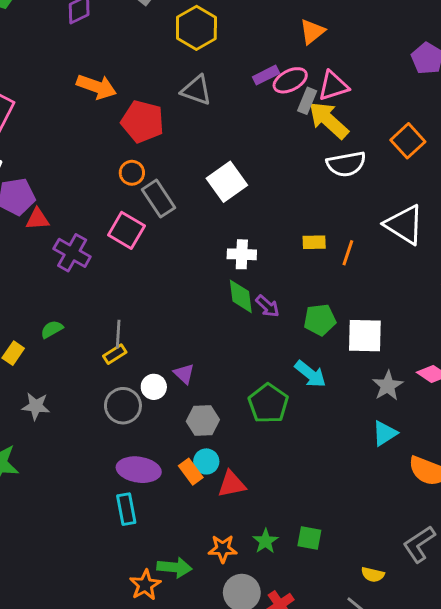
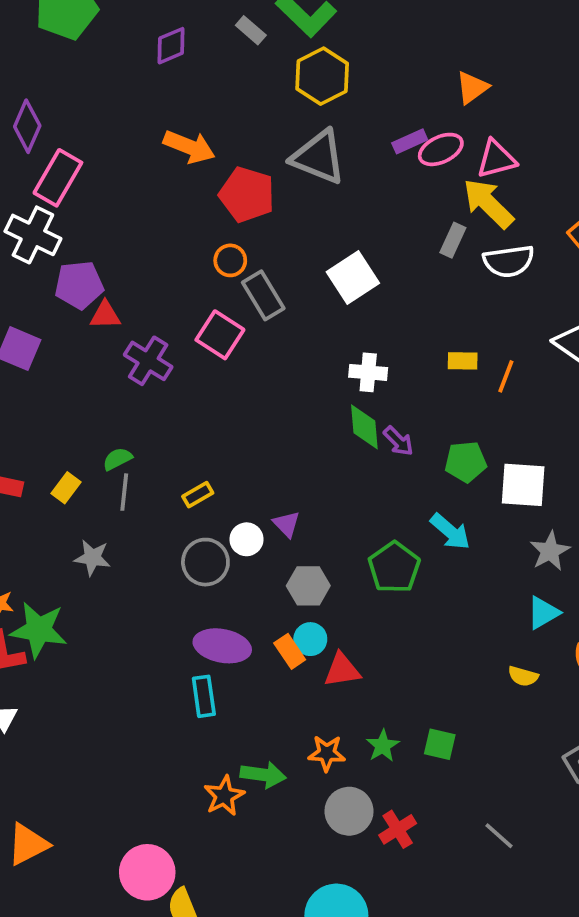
gray triangle: (196, 90) -> (318, 157), size x1.4
gray rectangle: (307, 101) -> (453, 240), moved
gray line: (118, 334) -> (124, 492), moved
yellow semicircle: (373, 575) -> (523, 676), moved

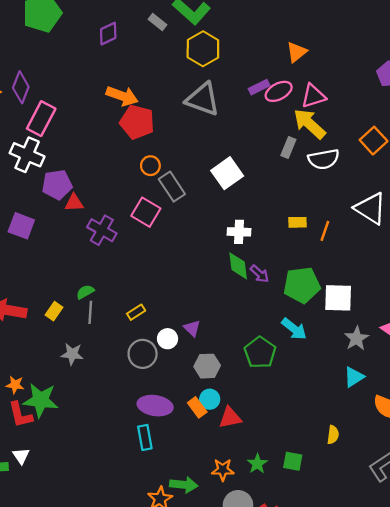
red pentagon: (247, 195) -> (137, 122), moved
green pentagon: (466, 462) -> (302, 285), size x1.4
yellow semicircle: (523, 676) -> (333, 435), moved, turned -96

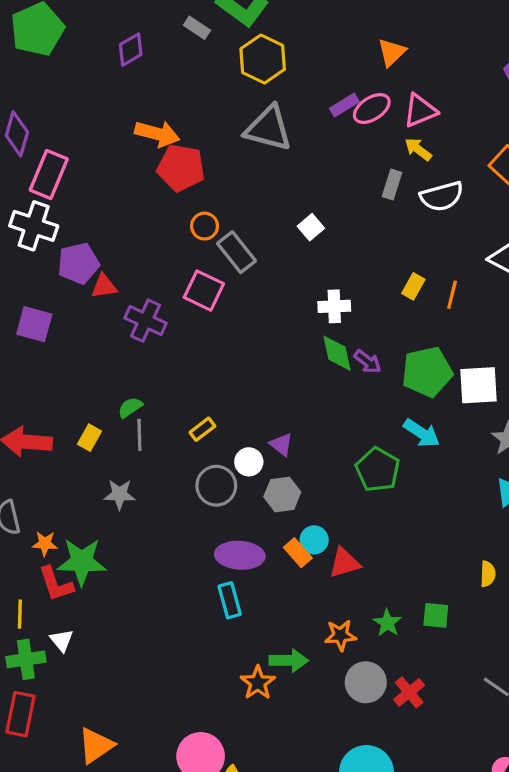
yellow arrow: (309, 124) -> (418, 149), size x0.6
white square: (227, 173) -> (311, 227), size x0.6
yellow rectangle: (297, 222) -> (413, 286), turned -54
gray hexagon: (207, 366) -> (282, 494), moved

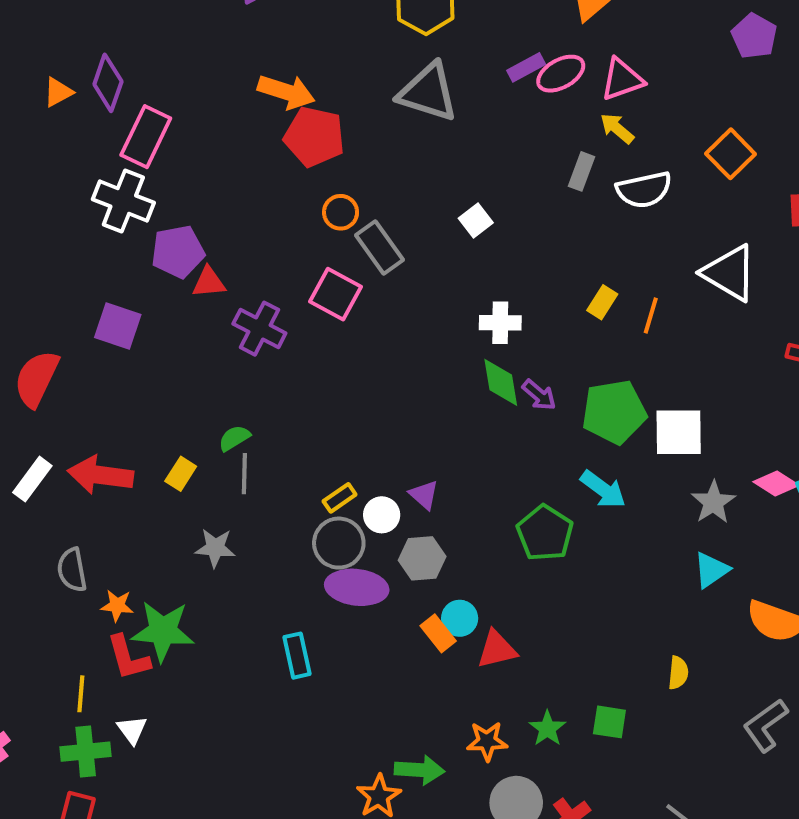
yellow rectangle: (202, 429) -> (340, 498), moved
purple ellipse: (240, 555) -> (357, 587), moved
cyan rectangle: (230, 600) -> (297, 656), moved

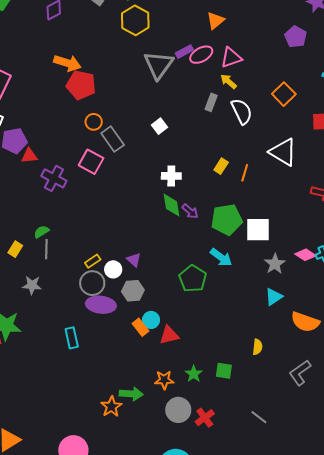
gray triangle: (428, 92) -> (158, 65), moved, turned 48
white semicircle: (644, 190) -> (242, 111), turned -104

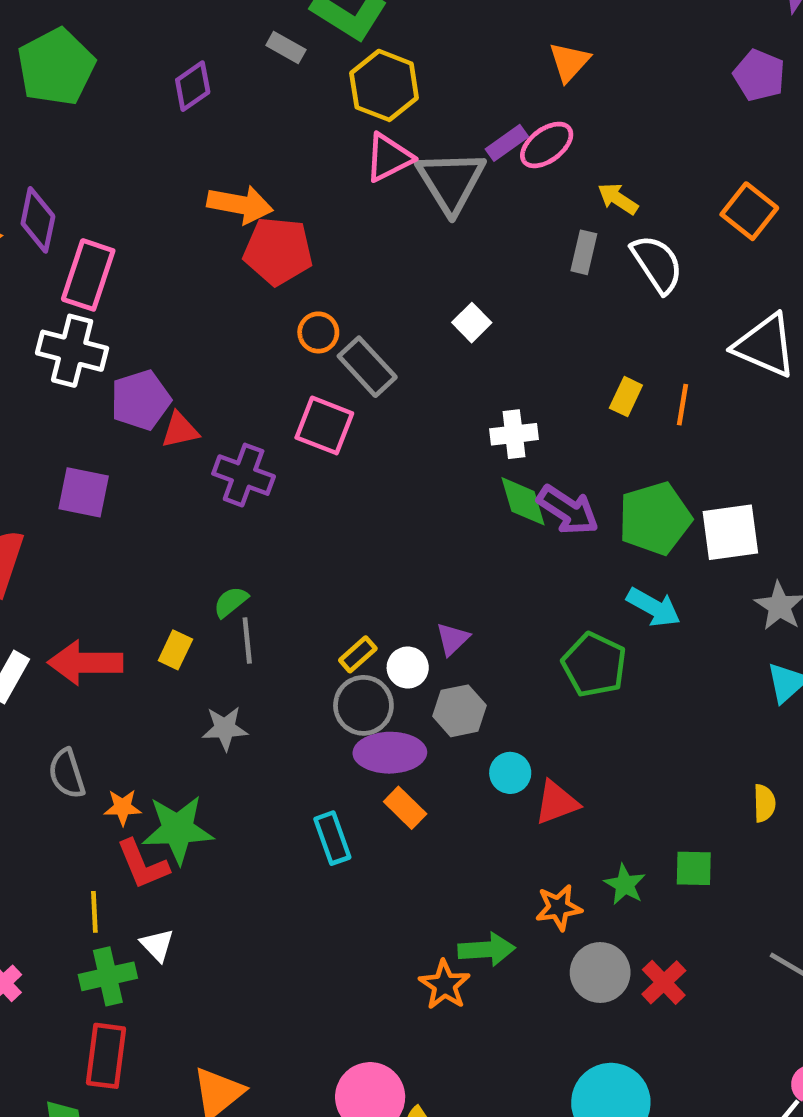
pink triangle: (231, 58) -> (389, 158), moved
purple arrow: (190, 211) -> (568, 510), size x1.5
purple triangle: (134, 260) -> (453, 639), turned 42
orange rectangle: (140, 327) -> (405, 808), moved

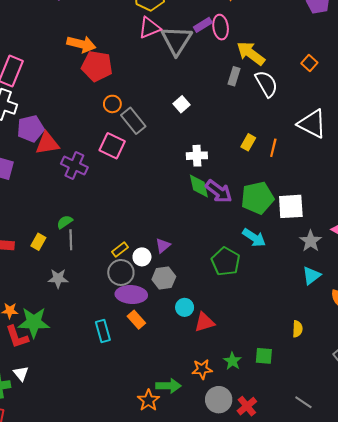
pink ellipse: (547, 145) -> (221, 27), turned -65
yellow arrow: (618, 199) -> (251, 53), size x1.6
orange square: (749, 211) -> (309, 63), size x0.7
red triangle: (180, 430) -> (47, 143), size x1.4

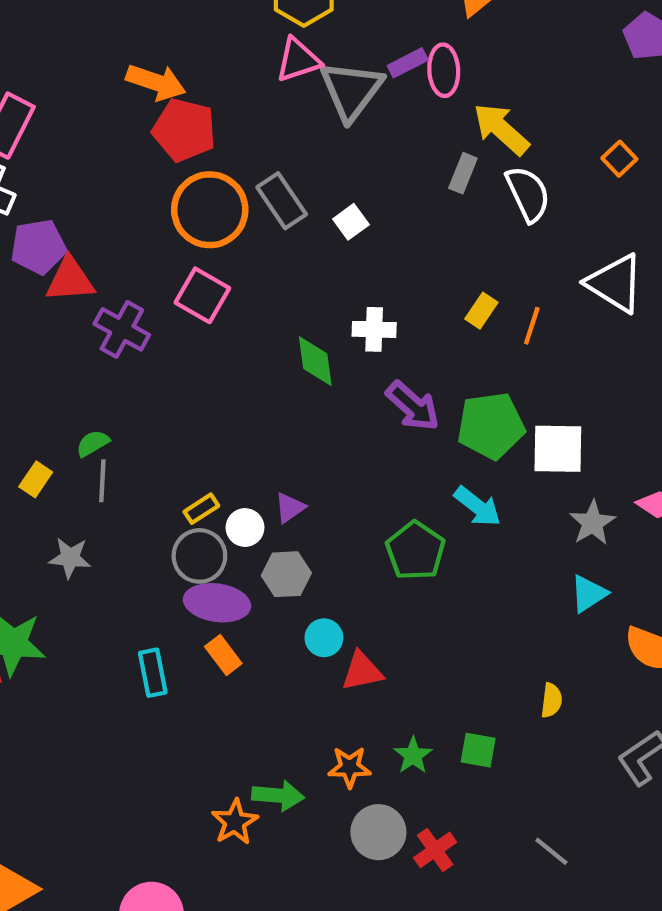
orange circle: (112, 104) -> (210, 210), size x2.0
gray rectangle: (133, 121) -> (282, 201), moved
green diamond: (199, 186) -> (315, 361), moved

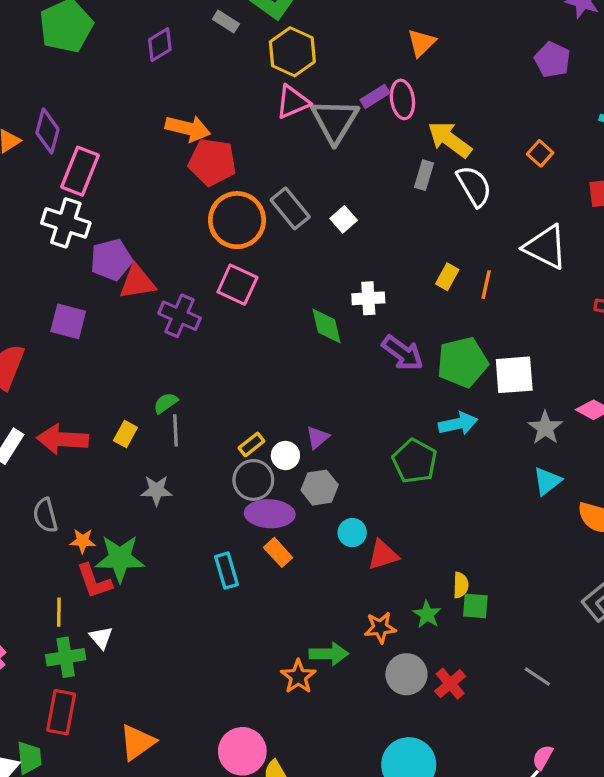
cyan arrow: (477, 506) -> (458, 424), turned -45
yellow semicircle: (551, 700) -> (461, 585), moved

